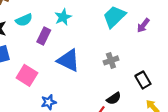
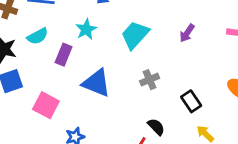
cyan trapezoid: (114, 17) -> (135, 35), moved
black semicircle: (114, 98) -> (156, 127), turned -96

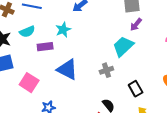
purple arrow: (187, 33) -> (136, 25), moved
cyan trapezoid: (135, 35) -> (123, 46), moved
purple rectangle: (64, 55) -> (45, 47), turned 56

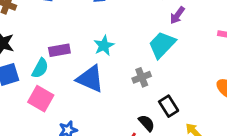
cyan star: (63, 30) -> (104, 46), moved
cyan semicircle: (27, 32) -> (40, 68), moved, turned -35
black rectangle: (136, 89) -> (169, 106), moved

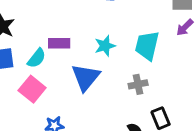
cyan trapezoid: (162, 45) -> (147, 46), moved, turned -40
blue triangle: (90, 79) -> (86, 77), turned 36

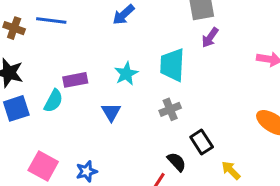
blue triangle: (86, 77) -> (111, 112), size x0.6
pink square: (32, 89) -> (43, 166), moved

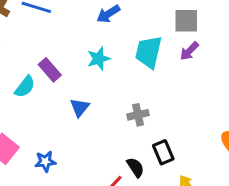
cyan trapezoid: (172, 65) -> (149, 52), moved
cyan star: (126, 74) -> (99, 59), moved
purple rectangle: (75, 80) -> (50, 70), turned 50

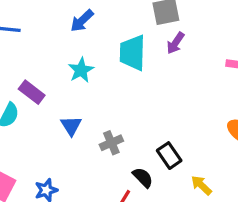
gray cross: (138, 115) -> (111, 143), moved

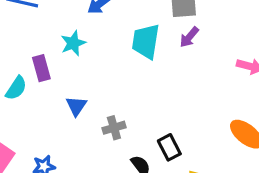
cyan star: (81, 70) -> (73, 43), moved
purple rectangle: (32, 92) -> (41, 68), turned 30

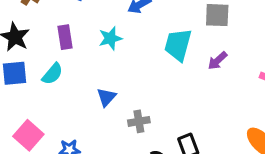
purple arrow: (189, 37) -> (217, 61), moved
purple rectangle: (41, 68) -> (65, 37), moved

